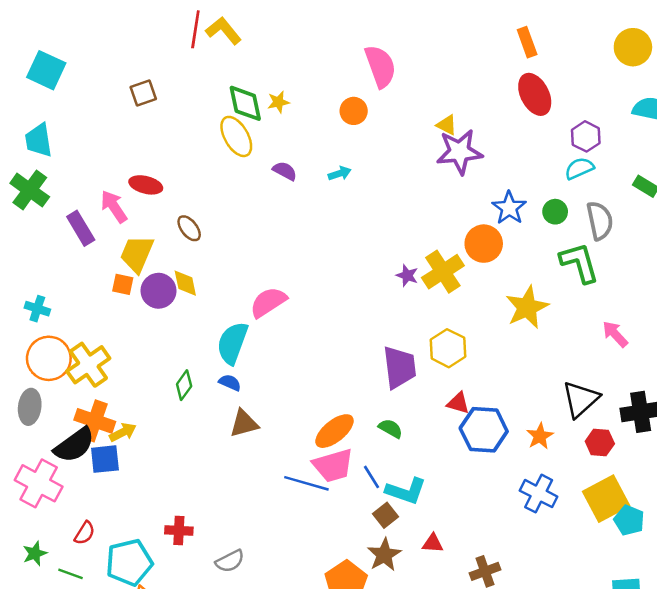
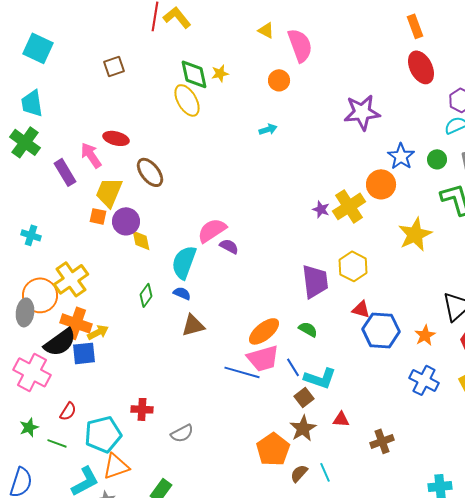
yellow triangle: (447, 125) -> (266, 30), moved
purple semicircle: (285, 171) -> (229, 246), moved
brown ellipse: (189, 228) -> (150, 172), size x1.4
yellow diamond: (185, 283) -> (141, 240), moved
orange circle: (49, 358) -> (40, 295), moved

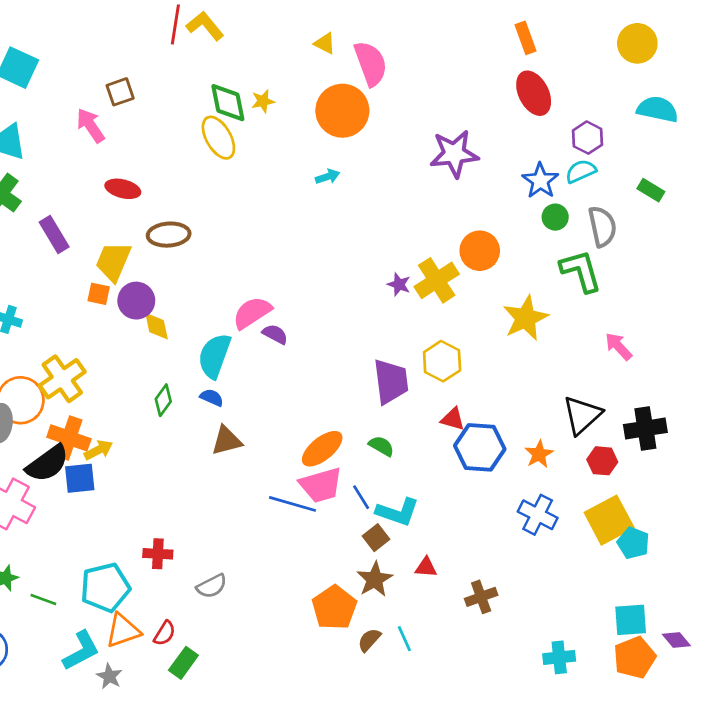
orange circle: (279, 80) -> (342, 111), size x1.8
pink arrow: (91, 155) -> (91, 125), moved
blue star: (401, 156) -> (540, 181), moved
brown ellipse: (150, 172) -> (169, 235), turned -56
red semicircle: (68, 411) -> (165, 633), moved

